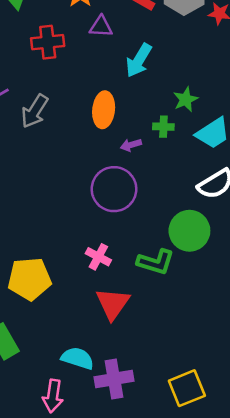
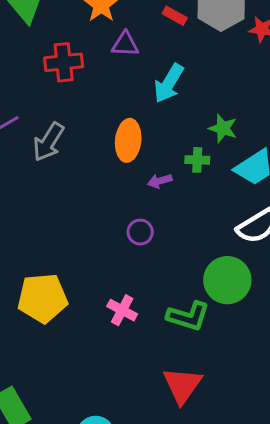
green star: (186, 99) -> (223, 128), turned -30
purple circle: (114, 189) -> (140, 232), size x0.5
yellow pentagon: (29, 279) -> (43, 298), moved
red triangle: (113, 304) -> (182, 385), moved

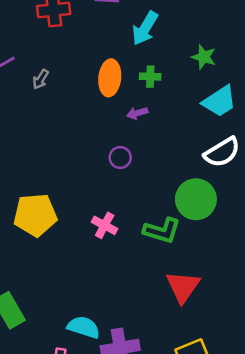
green star: (223, 128) -> (204, 57), moved
gray arrow: (49, 142) -> (41, 79), size x0.6
green cross: (197, 160) -> (150, 77), moved
red triangle: (182, 385) -> (183, 287), moved

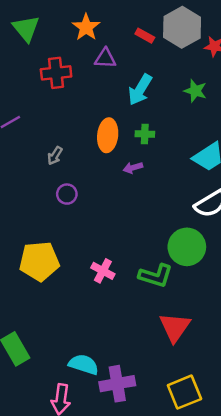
green star: (204, 57) -> (195, 91), moved
gray arrow: (41, 79) -> (55, 156), moved
purple circle: (120, 157) -> (67, 194), moved

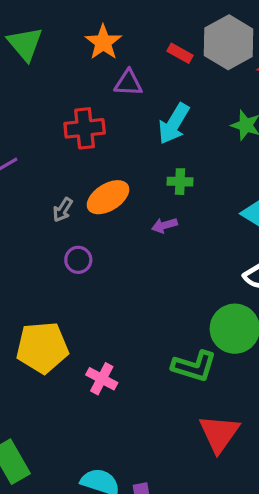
red cross: (56, 73) -> (85, 128), moved
orange ellipse: (108, 135) -> (108, 197), moved, turned 52
pink cross: (103, 271) -> (102, 379), moved

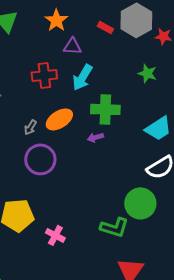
cyan arrow: (174, 124) -> (82, 77), moved
green cross: (180, 182) -> (105, 109), size x1.8
purple circle: (78, 260) -> (40, 159), size x1.8

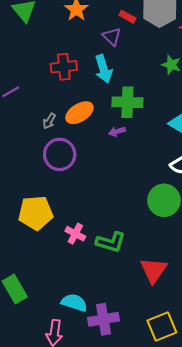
purple triangle: (72, 46) -> (112, 37), moved, turned 42
cyan arrow: (82, 77) -> (103, 69), turned -48
green L-shape: (114, 227) -> (111, 242), moved

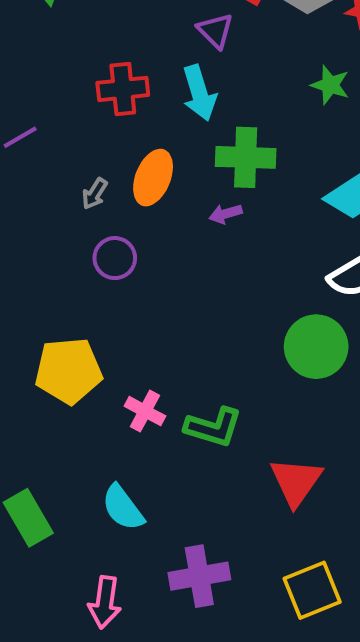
orange ellipse: (79, 113) -> (153, 178), turned -36
purple circle: (60, 154) -> (115, 258), size x0.7
cyan semicircle: (74, 303) -> (123, 508), moved, turned -145

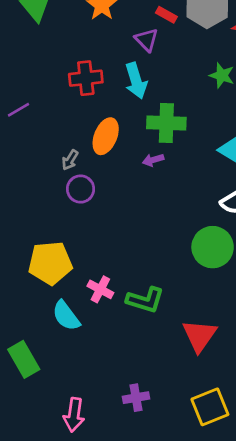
gray arrow: (95, 194) -> (70, 160), moved
cyan semicircle: (123, 508) -> (66, 316), moved
purple cross: (199, 576) -> (136, 398), size x0.7

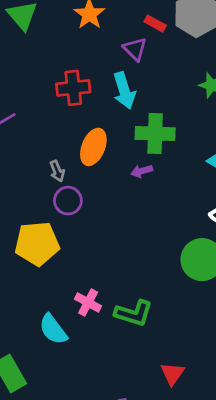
gray arrow: (70, 160) -> (57, 171), turned -54
yellow pentagon: (50, 263) -> (37, 243), moved
red triangle: (199, 336) -> (173, 374), moved, size x0.7

